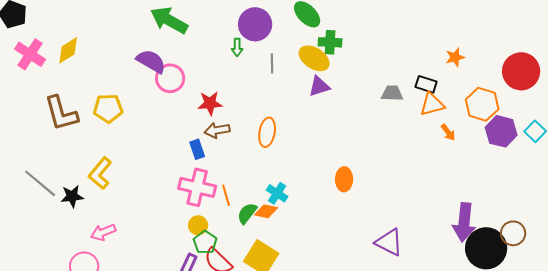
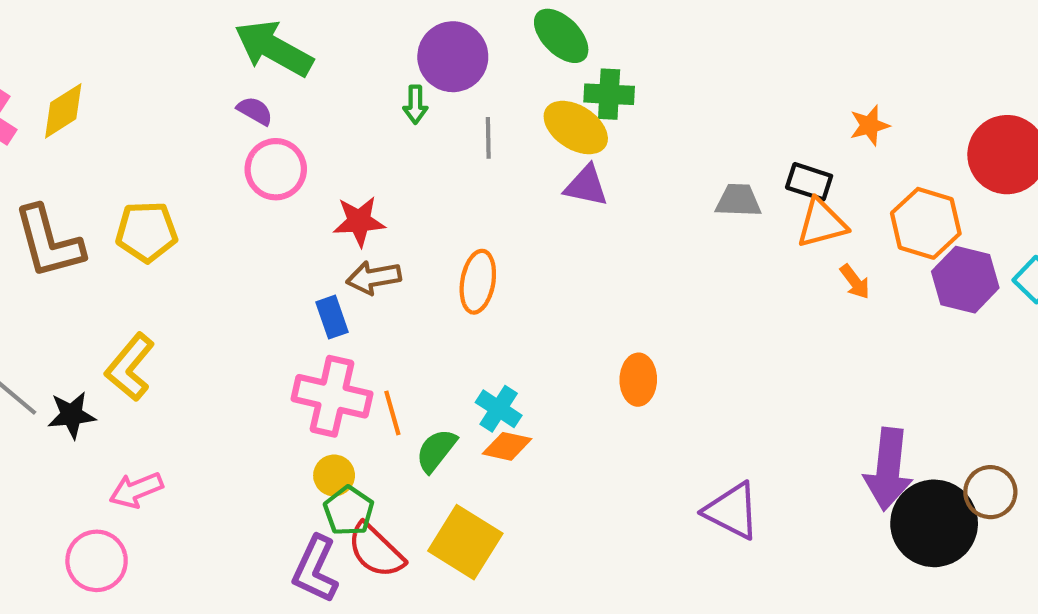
purple semicircle: (151, 61) -> (255, 111), moved, size x0.6
purple triangle: (319, 86) -> (586, 186), turned 30
orange diamond: (266, 211) -> (507, 446), moved

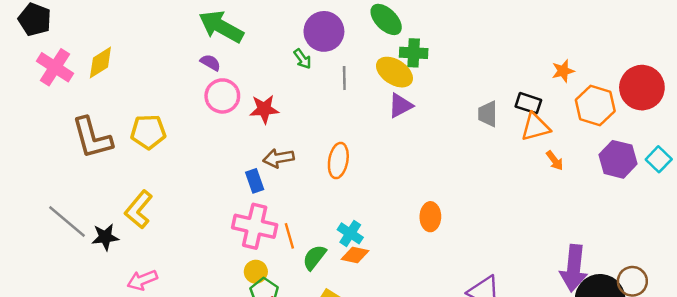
green arrow: (415, 105) -> (302, 59), turned -36
purple triangle: (586, 186) -> (400, 106), turned -40
gray trapezoid: (738, 200) -> (488, 114), turned -92
red star: (359, 221) -> (264, 109), moved
orange hexagon: (926, 223) -> (595, 106), moved

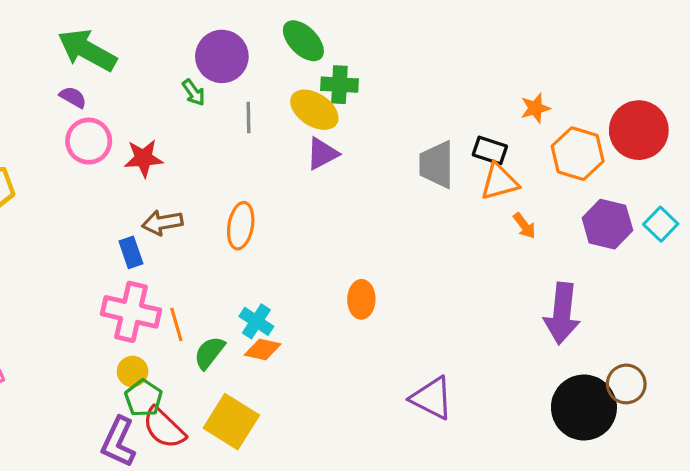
gray trapezoid: (488, 114) -> (437, 165), size x1.4
purple arrow: (574, 268) -> (562, 313), moved

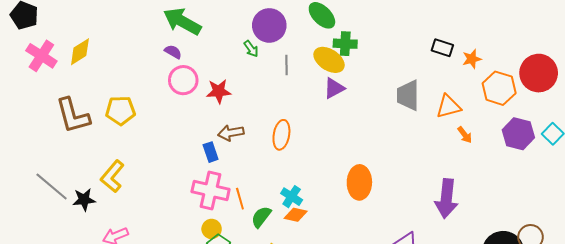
black rectangle: (490, 150) -> (442, 48), moved
orange ellipse: (361, 299) -> (359, 182), size x1.4
purple arrow: (562, 313) -> (446, 199), moved

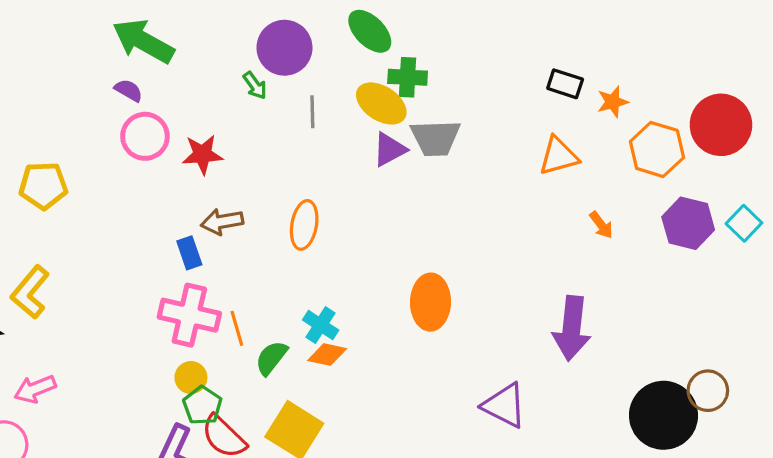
gray trapezoid: (408, 95) -> (435, 138), moved, turned -92
orange triangle: (448, 106) -> (559, 156), moved

